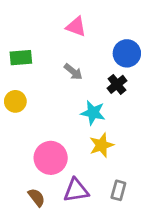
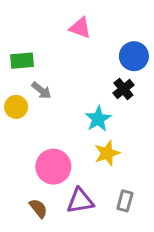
gray arrow: (73, 72) -> (41, 90), moved
cyan star: (93, 113) -> (98, 119), turned 30

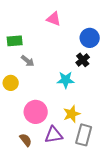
yellow circle: (16, 107) -> (11, 83), moved
cyan star: (98, 119) -> (66, 80), turned 30
yellow star: (107, 153) -> (72, 114), moved
gray rectangle: (125, 201) -> (84, 135), size x1.5

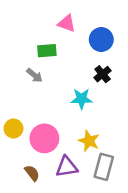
blue circle: (90, 38) -> (101, 40), moved
green rectangle: (15, 41) -> (47, 51), moved
yellow circle: (11, 83) -> (14, 129), moved
yellow star: (72, 114) -> (89, 141), turned -30

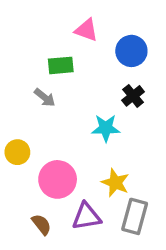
yellow circle: (14, 129) -> (17, 152), moved

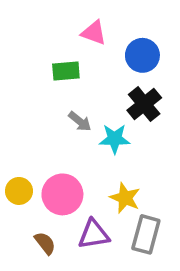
black cross: (133, 96) -> (144, 104), size x1.4
gray arrow: (45, 98) -> (80, 121), moved
yellow circle: (17, 152) -> (19, 191), moved

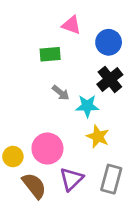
yellow circle: (19, 191) -> (13, 156), moved
yellow star: (125, 198) -> (98, 137), moved
purple triangle: (94, 234) -> (71, 179), turned -35
brown semicircle: (45, 243) -> (34, 186), size x1.5

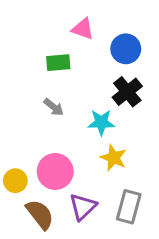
gray arrow: (61, 93) -> (54, 107), moved

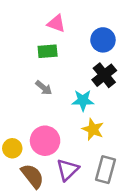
pink triangle: (83, 29) -> (56, 24), moved

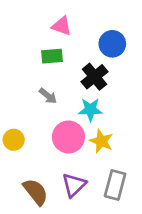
black cross: (104, 75) -> (95, 77), moved
pink circle: (45, 141) -> (68, 137), moved
yellow circle: (12, 148) -> (14, 140), moved

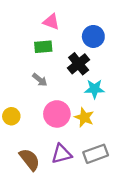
cyan star: (90, 110) -> (94, 89), moved
purple triangle: (74, 185) -> (61, 154), turned 30
gray rectangle: (115, 185) -> (96, 154), turned 55

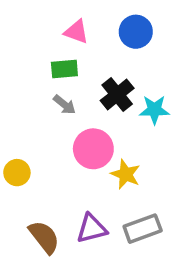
blue circle: (93, 36) -> (136, 32), moved
gray arrow: (40, 80) -> (64, 105), moved
cyan star: (94, 89) -> (154, 110), moved
pink circle: (57, 114) -> (93, 149), moved

